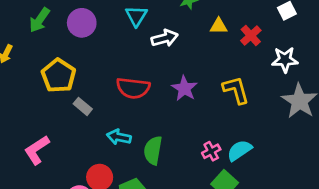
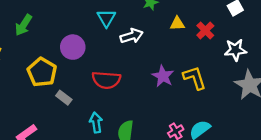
purple circle: (82, 23) -> (73, 47), moved
purple star: (184, 88) -> (163, 76), moved
cyan arrow: (119, 137) -> (96, 122), turned 72

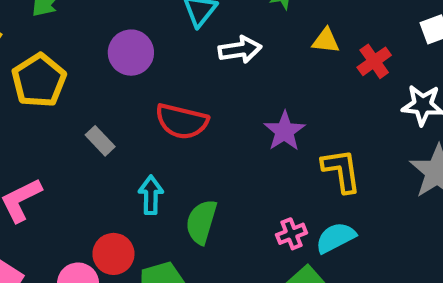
yellow pentagon: (42, 72) -> (39, 80), moved
yellow L-shape: (195, 78) -> (341, 171), moved

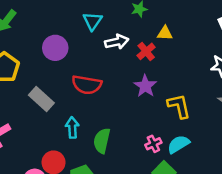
red cross: (374, 61) -> (146, 51), moved
gray rectangle: (100, 141) -> (41, 99), size x1.5

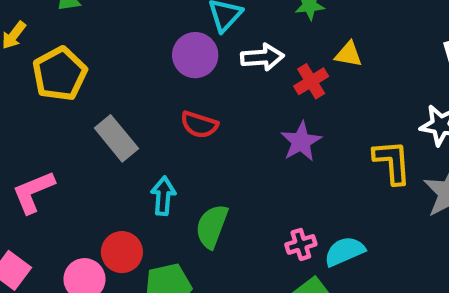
purple circle: (55, 48) -> (195, 55), moved
red semicircle: (87, 85) -> (199, 125), size x0.7
yellow L-shape: (179, 106) -> (392, 162), moved

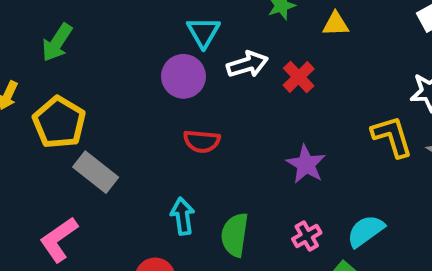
yellow triangle: (349, 54) -> (336, 24), moved
gray rectangle: (116, 138) -> (96, 172), moved
purple star: (301, 142) -> (306, 164), moved
pink cross: (301, 244) -> (307, 236), moved

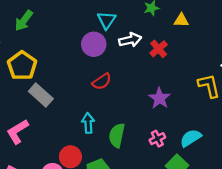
red semicircle: (202, 141) -> (102, 82), turned -42

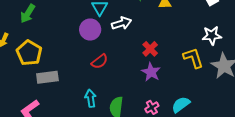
red cross: (159, 49) -> (150, 49), moved
gray rectangle: (41, 95) -> (47, 77), turned -45

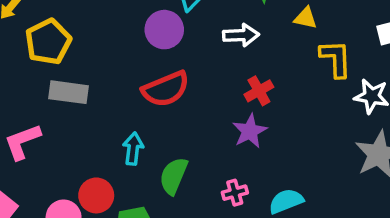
white arrow: (122, 23) -> (241, 35), moved
yellow L-shape: (193, 58) -> (336, 59), moved
red semicircle: (100, 61) -> (166, 89), size x1.5

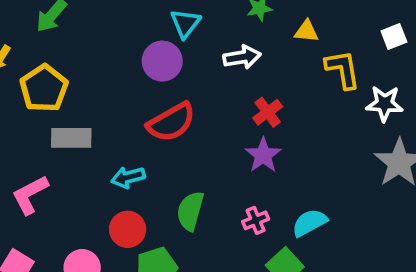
cyan arrow: (133, 149) -> (128, 177), moved, turned -104
red circle: (96, 195) -> (128, 229), moved

